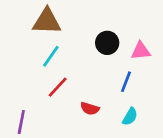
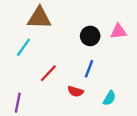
pink triangle: (141, 51) -> (118, 31), moved
cyan line: (51, 56) -> (23, 47), moved
blue line: (126, 82) -> (89, 69), moved

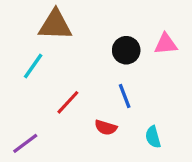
blue line: (89, 69) -> (125, 96), turned -42
cyan semicircle: (109, 98) -> (153, 137), turned 133
purple line: (18, 103) -> (25, 143), turned 42

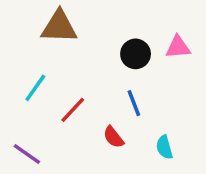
cyan line: (33, 66) -> (35, 88), moved
red semicircle: (106, 128) -> (113, 137), turned 35
purple line: (25, 143) -> (27, 154), turned 72

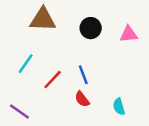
black circle: (136, 54) -> (91, 28), moved
blue line: (134, 103) -> (83, 75), moved

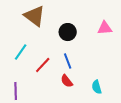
brown triangle: (43, 19) -> (35, 16), turned 35
black circle: (91, 28) -> (68, 32), moved
purple line: (19, 111) -> (16, 91), turned 54

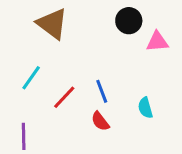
black circle: (68, 32) -> (129, 21), moved
cyan semicircle: (97, 87) -> (145, 108), moved

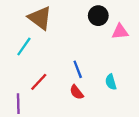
cyan line: (31, 78) -> (24, 46), moved
red line: (64, 97) -> (39, 82), moved

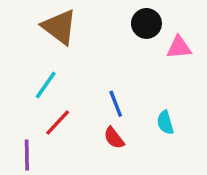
cyan line: (24, 46) -> (46, 85), moved

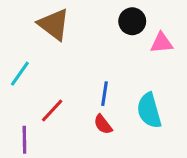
cyan line: (46, 85) -> (20, 74), moved
blue line: (116, 104) -> (105, 94), turned 30
cyan semicircle: (165, 123) -> (149, 111), size x1.6

